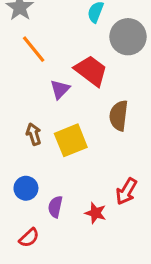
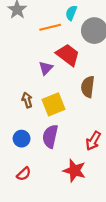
orange line: (34, 49) -> (50, 27), moved, turned -65
purple semicircle: (55, 207) -> (50, 136), moved, size x1.5
red star: (96, 213) -> (74, 171), moved, size x1.5

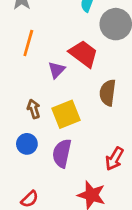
orange line: (50, 27) -> (28, 43), moved, turned -60
blue circle: (22, 139) -> (27, 144), moved

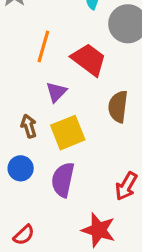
orange line: (28, 43) -> (43, 47), moved
purple triangle: (57, 70) -> (56, 92), moved

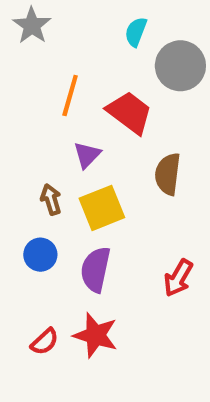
red star: (99, 230) -> (96, 335), moved

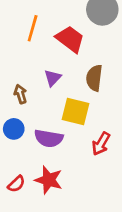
purple triangle: (87, 155) -> (53, 78), moved
yellow square: (102, 208) -> (75, 111), moved, turned 36
purple semicircle: (96, 269) -> (49, 138), turned -92

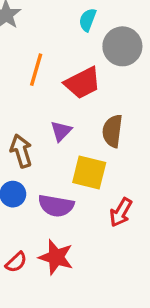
red trapezoid: (70, 39) -> (83, 83), turned 116
brown arrow: (20, 94) -> (21, 151), size x1.4

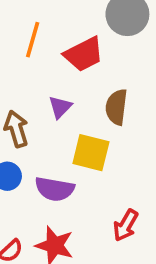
red arrow: (121, 212) -> (126, 225), moved

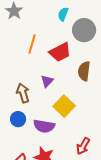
brown semicircle: (116, 107) -> (84, 71), moved
yellow square: (91, 153) -> (64, 106), turned 30

